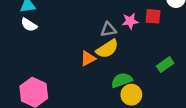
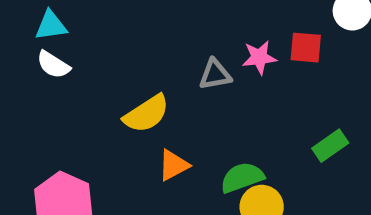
yellow semicircle: (107, 49) -> (146, 114), moved
orange triangle: (88, 58) -> (173, 165), moved

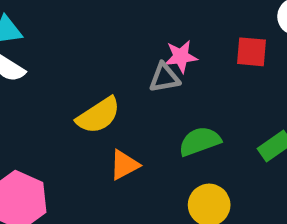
pink star: (259, 57) -> (181, 57), moved
green semicircle: (242, 177) -> (200, 141), moved

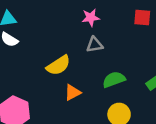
red square: (252, 52) -> (142, 18), moved
pink star: (181, 57) -> (91, 18), moved

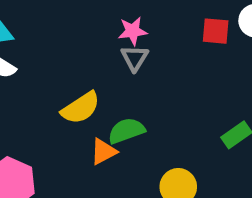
gray triangle: (95, 45) -> (135, 58), moved, turned -48
green semicircle: (114, 80) -> (126, 131), moved

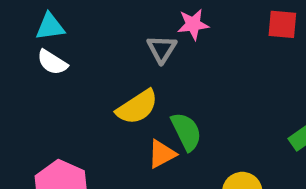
gray triangle: (135, 58) -> (162, 49), moved
green semicircle: (126, 131) -> (186, 132), turned 84

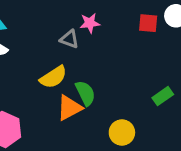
gray triangle: (162, 49) -> (69, 39), turned -42
orange triangle: (162, 154) -> (69, 108), size x1.4

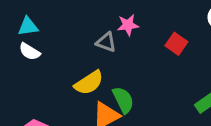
red square: (148, 23) -> (176, 44), moved, turned 30

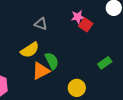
pink star: (128, 25) -> (78, 17), moved

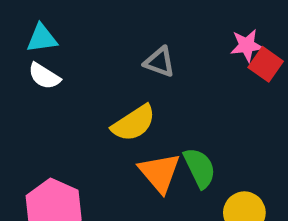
green semicircle: (52, 61) -> (200, 168), moved
orange triangle: (41, 71) -> (160, 173), turned -42

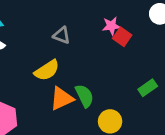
orange triangle: (160, 173) -> (62, 99), turned 45

